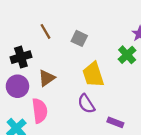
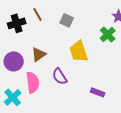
black cross: (21, 57) -> (17, 23), moved
purple semicircle: (86, 104) -> (60, 76), moved

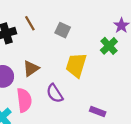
yellow trapezoid: (79, 51) -> (76, 65), turned 35

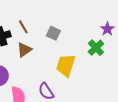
brown triangle: (31, 68) -> (24, 50), moved

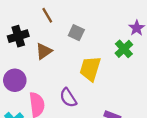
brown line: (23, 27) -> (47, 15), moved

